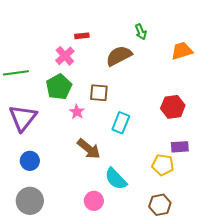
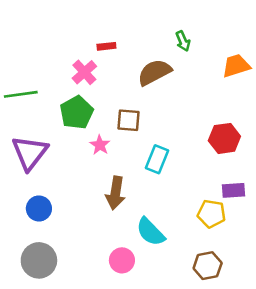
brown arrow: (89, 149) -> (115, 193), turned 60

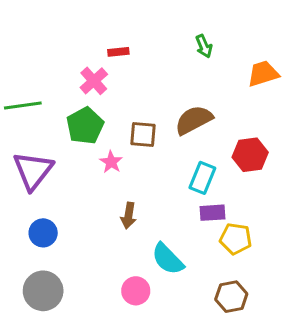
brown semicircle: (154, 72) -> (194, 120), moved
cyan rectangle: (157, 159) -> (202, 178), moved
purple rectangle: (234, 190) -> (212, 213), moved
brown arrow: (115, 193) -> (129, 216), size x0.7

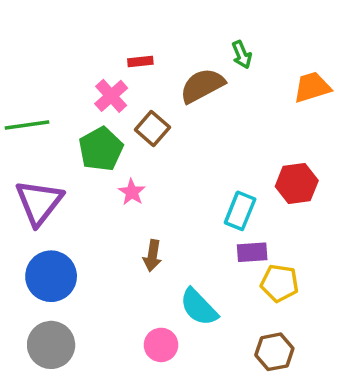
brown semicircle: (194, 120) -> (202, 86), moved
brown square: (143, 134) -> (152, 128), moved, turned 36
blue circle: (43, 233) -> (51, 276), size x1.5

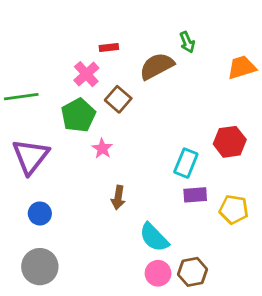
blue circle: (51, 276) -> (40, 213), size x0.6
yellow pentagon: (280, 283) -> (234, 210), moved
pink circle: (161, 345) -> (158, 273), moved
brown hexagon: (274, 352) -> (193, 272), moved

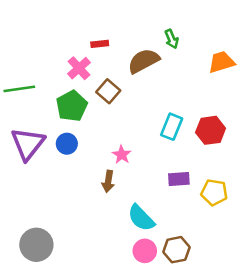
pink star: (102, 148) -> (122, 155), moved
cyan rectangle: (186, 163) -> (172, 127), moved
blue circle: (40, 213) -> (67, 144), moved

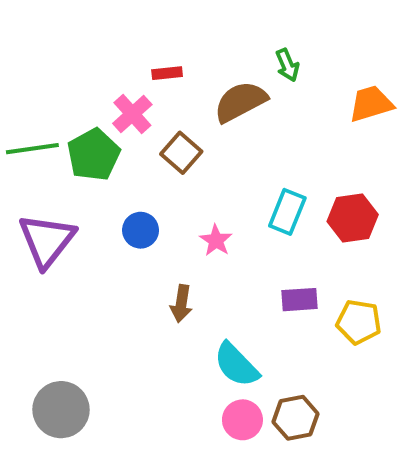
green pentagon: (72, 106) -> (94, 155), moved
blue circle: (67, 144) -> (141, 230), moved
pink star: (122, 155) -> (216, 240), moved

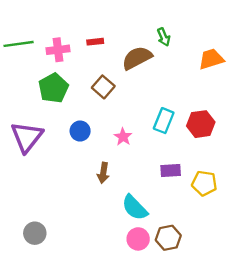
pink cross: (132, 114) -> (58, 50), moved, turned 35
green line: (32, 149) -> (19, 44), moved
gray circle: (61, 410) -> (35, 233), size x0.7

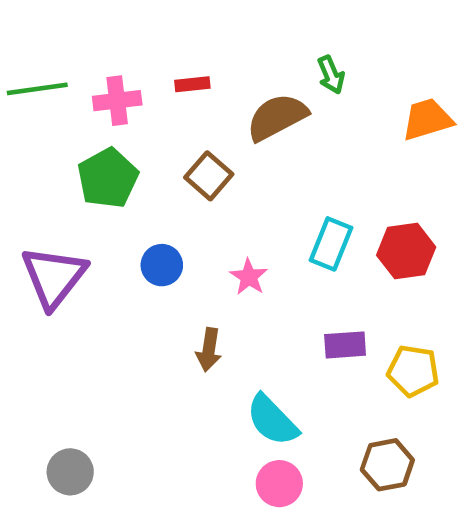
brown hexagon: (168, 238) -> (387, 465), moved

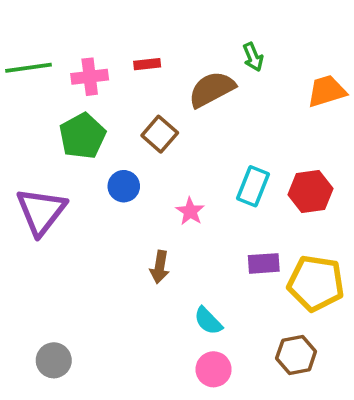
blue circle: (162, 265) -> (124, 186), moved
yellow pentagon: (413, 371) -> (316, 283), size x1.4
cyan semicircle: (272, 420) -> (208, 321), size x0.7

